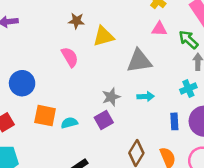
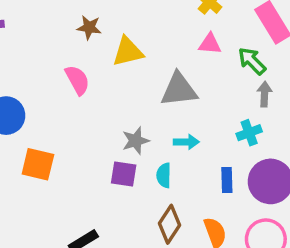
purple square: (104, 120) -> (124, 174), turned 36
cyan semicircle: (69, 123) -> (164, 175), moved, turned -77

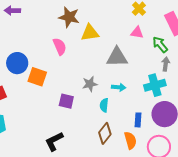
brown star: (89, 27) -> (69, 17), size x1.5
cyan cross: (249, 133) -> (155, 85), size x1.5
orange square: (38, 164) -> (37, 77), moved
purple square: (124, 174) -> (66, 101), moved
blue rectangle: (227, 180) -> (138, 120), moved

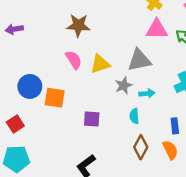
yellow triangle: (90, 33) -> (100, 64), moved
pink triangle: (137, 33) -> (157, 29), size x1.5
gray star: (90, 84) -> (124, 85), moved

